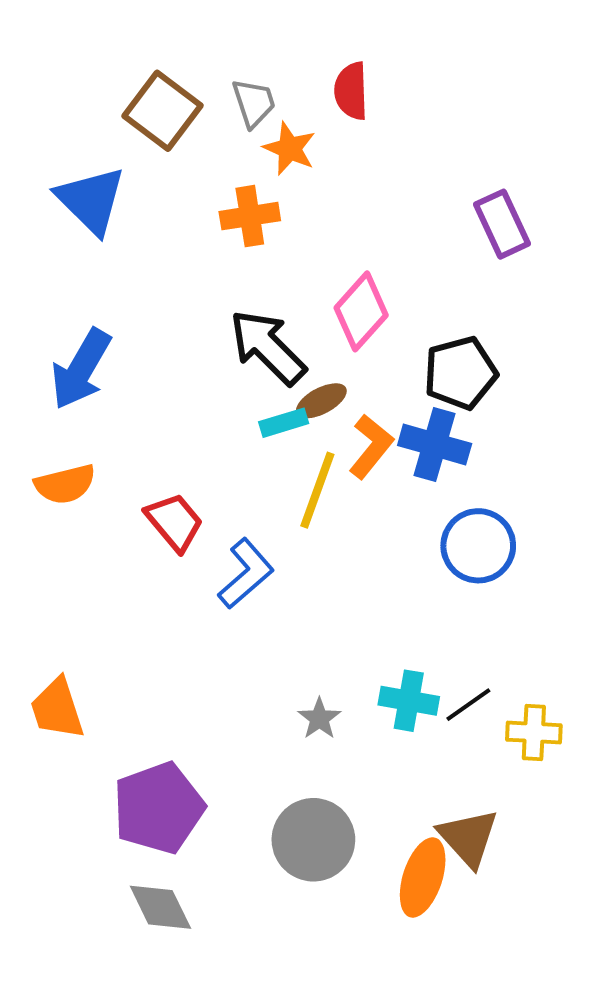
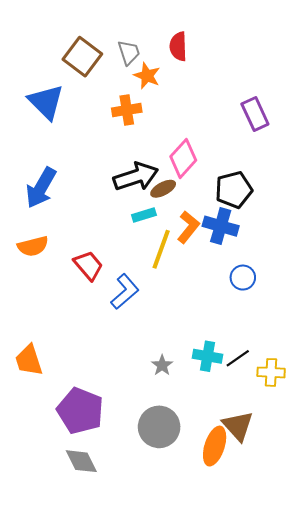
black arrow: (268, 347) -> (136, 177), turned 117
brown ellipse: (321, 401) -> (163, 189), moved
blue circle: (478, 546) -> (243, 278), size x0.7
purple pentagon: (158, 808) -> (80, 411), turned -30

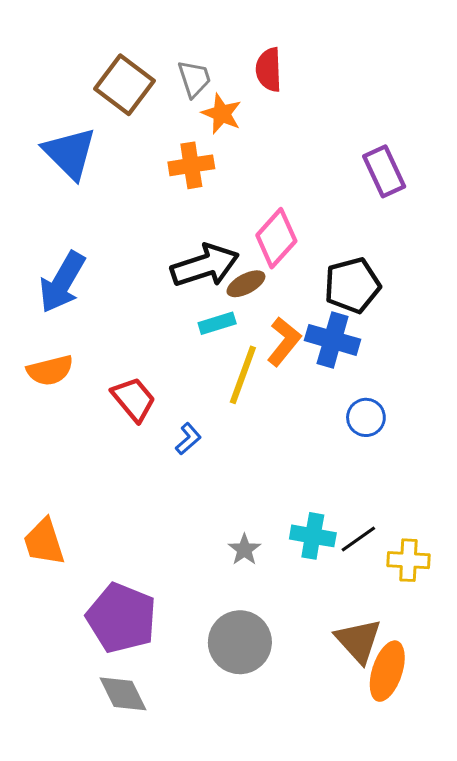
blue L-shape: (125, 292) -> (188, 439), size x0.6
orange ellipse: (215, 446) -> (387, 671), moved

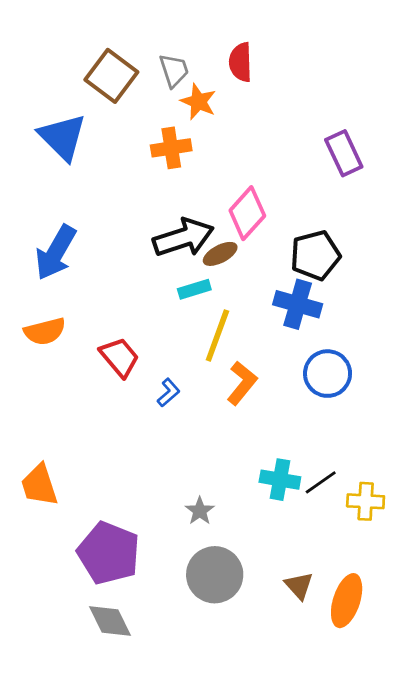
orange L-shape: (284, 341) -> (242, 383), moved
blue circle: (366, 417) -> (328, 374), size x1.4
gray star: (244, 550) -> (200, 511), moved
brown triangle: (358, 641) -> (299, 586), moved, size x0.7

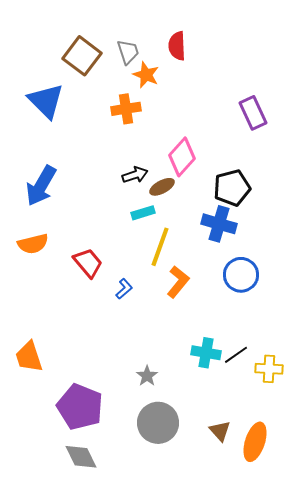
black arrow: (183, 238) -> (135, 175), size x0.6

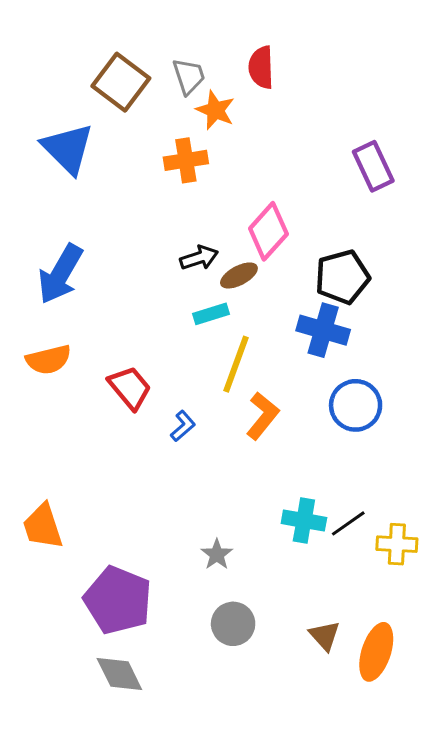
gray circle: (158, 423) -> (233, 624), size x0.7

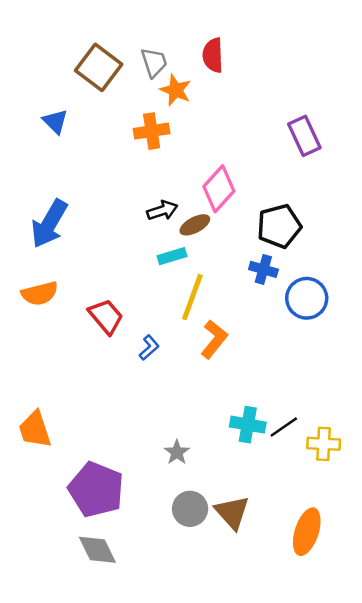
blue triangle: (68, 149) -> (55, 121), size x0.6
blue cross: (323, 330) -> (263, 269), size x0.7
blue circle: (356, 405) -> (307, 298), moved
brown triangle: (325, 636) -> (232, 512), moved, size x1.4

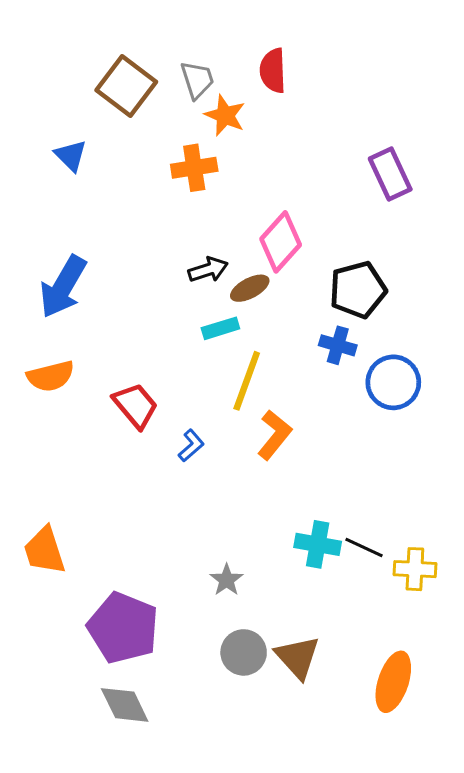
black line: (284, 427) -> (364, 548), turned 60

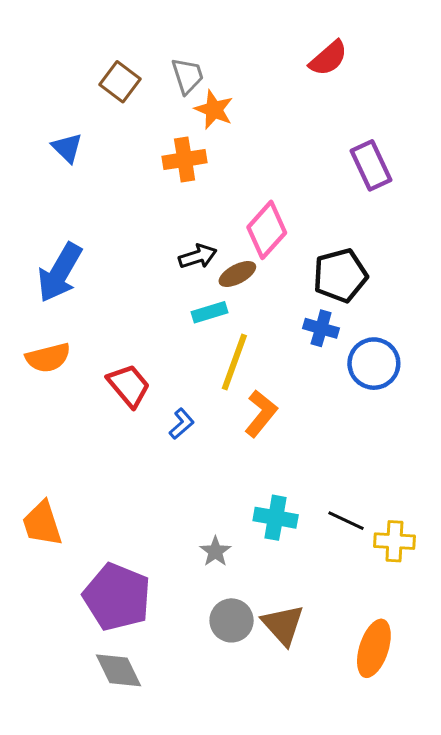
red semicircle: (273, 71) -> (328, 58), moved, turned -129
brown square: (126, 86) -> (120, 82), size x0.7
cyan cross: (318, 544) -> (276, 518), moved

